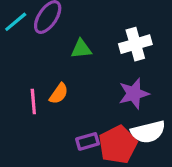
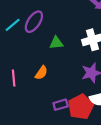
pink line: (33, 102) -> (14, 78), moved

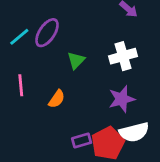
green triangle: (56, 43) -> (76, 60), turned -40
pink line: (14, 78) -> (21, 85), moved

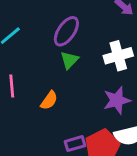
purple ellipse: (47, 33) -> (66, 31), moved

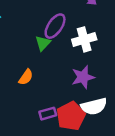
purple ellipse: (66, 31) -> (55, 26), moved

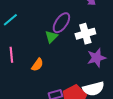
purple star: (83, 77) -> (96, 58), moved

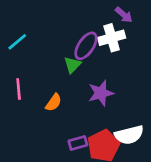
white cross: (85, 34) -> (112, 38), moved
purple star: (96, 58) -> (101, 93), moved

